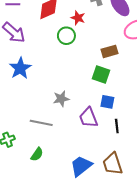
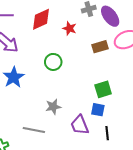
green circle: (66, 36) -> (53, 62), moved
brown rectangle: (109, 51) -> (100, 47), moved
green square: (101, 75) -> (103, 89), moved, turned -36

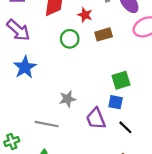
brown rectangle: (100, 47) -> (104, 34), moved
green circle: (53, 62) -> (70, 39), moved
black line: (107, 133) -> (125, 127), turned -40

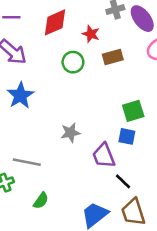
gray line: (47, 124) -> (27, 162), moved
black line: (125, 127) -> (123, 181), moved

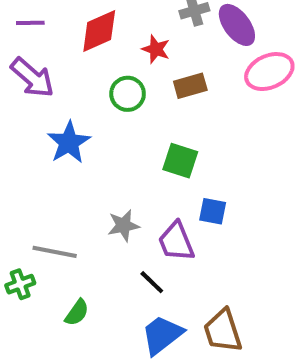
blue star: (20, 95) -> (69, 142), moved
green square: (133, 111) -> (180, 161), moved, turned 35
gray star: (70, 133) -> (123, 225), moved
black line: (123, 181) -> (152, 282), moved

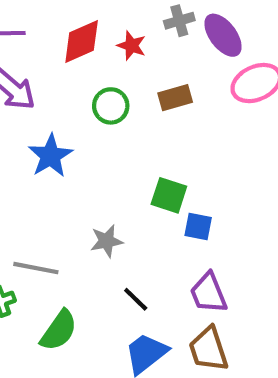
red star: (156, 49) -> (132, 46), moved
green square: (180, 161) -> (169, 195), moved
purple trapezoid: (176, 242) -> (208, 293), moved
green semicircle: (77, 313) -> (59, 330), size x1.5

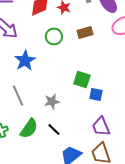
gray line: (36, 268) -> (18, 95), moved, turned 55
black line: (136, 299) -> (54, 129), moved
green semicircle: (59, 330) -> (29, 128), moved

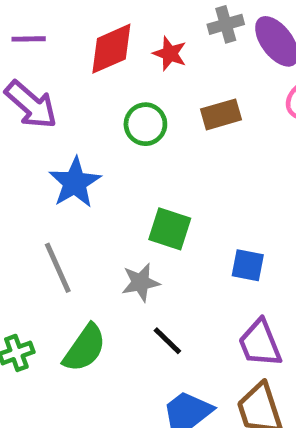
green square: (82, 79) -> (170, 229), moved
black line: (54, 129) -> (167, 341), moved

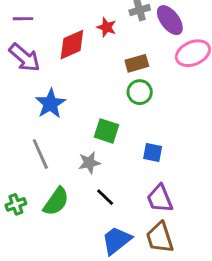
red diamond: (111, 49) -> (72, 45), moved
green circle: (145, 124) -> (140, 92), moved

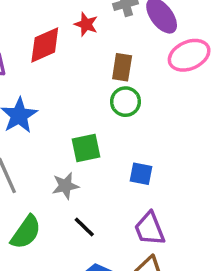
brown rectangle: (137, 63) -> (122, 67), turned -65
green square: (107, 131) -> (86, 148), turned -30

